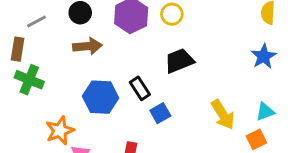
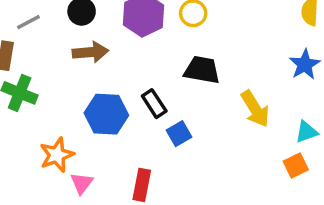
black trapezoid: (179, 61) -> (202, 70), turned 32
yellow arrow: (223, 115) -> (255, 109), moved

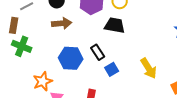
black trapezoid: (202, 70) -> (115, 25), moved
yellow arrow: (255, 109) -> (149, 68), moved

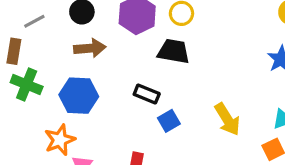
black rectangle: (98, 52) -> (147, 94), turned -35
blue hexagon: (71, 58) -> (79, 96), moved

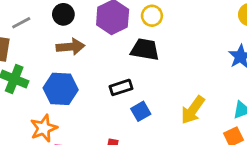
black rectangle: (147, 94) -> (121, 87), turned -40
yellow arrow: (227, 119) -> (193, 110), turned 68

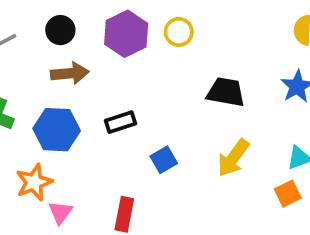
black trapezoid: (145, 49) -> (226, 92), moved
black rectangle: (121, 87) -> (121, 122), moved

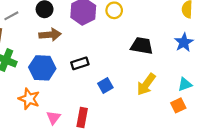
orange star: (34, 182) -> (29, 99), turned -30
pink triangle: (60, 212) -> (53, 118), moved

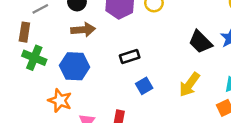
black trapezoid: (142, 46) -> (200, 42), moved, turned -145
black rectangle: (80, 63) -> (130, 57), moved

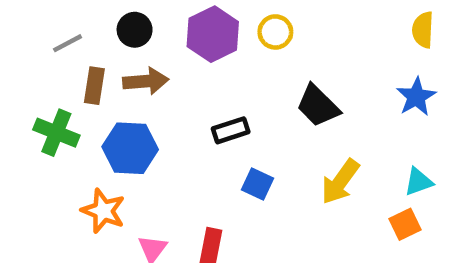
brown rectangle: (24, 32) -> (94, 86), moved
black trapezoid: (200, 42) -> (318, 106), moved
blue square: (144, 86) -> (257, 184), turned -35

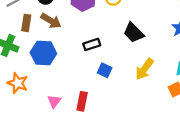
brown arrow: (146, 81) -> (51, 21), turned 36
orange star: (103, 211) -> (18, 83), moved

